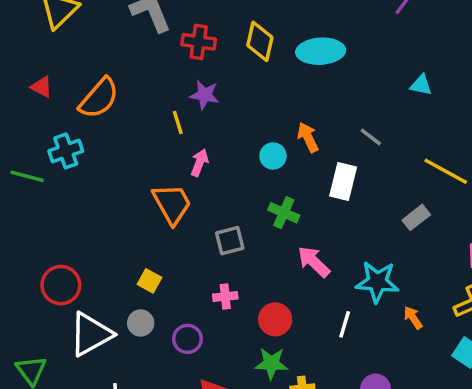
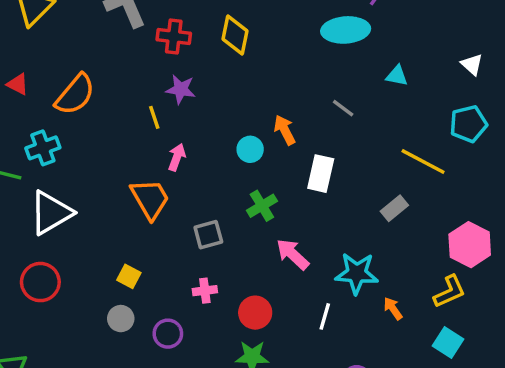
cyan ellipse: (321, 51) -> (346, 30), moved
gray line: (371, 137) -> (343, 108), moved
green cross: (284, 213) -> (262, 206), turned 36
white triangle: (91, 334) -> (51, 213), moved

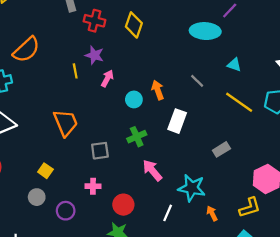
pink arrow: (177, 157) -> (107, 78), moved
yellow line: (423, 162) -> (239, 102), moved

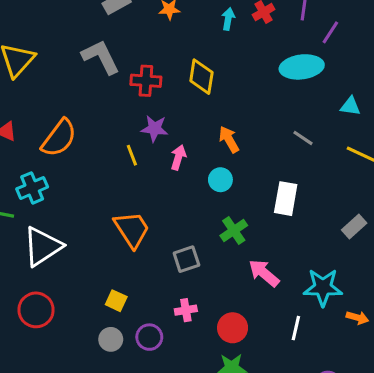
orange arrow: (158, 90) -> (229, 139), moved
purple circle: (66, 211) -> (149, 337), moved
orange arrow: (212, 214) -> (357, 318), turned 144

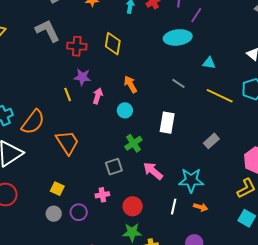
orange semicircle: (59, 138) -> (33, 122), moved
gray square: (186, 259) -> (114, 167), moved
orange arrow: (357, 318) -> (201, 207), moved

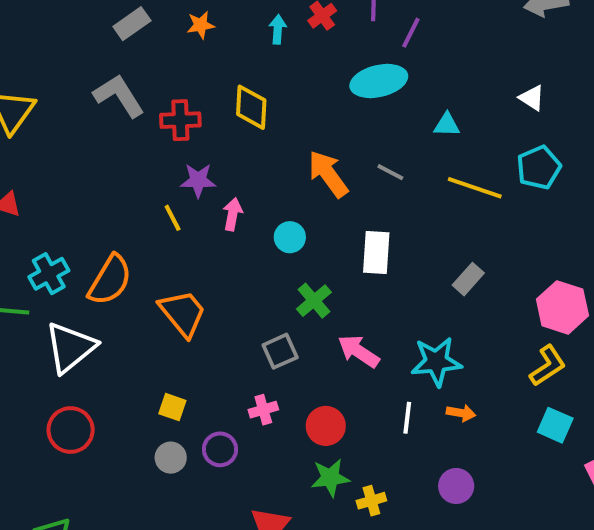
orange arrow: (130, 84) -> (328, 174), moved, size x1.4

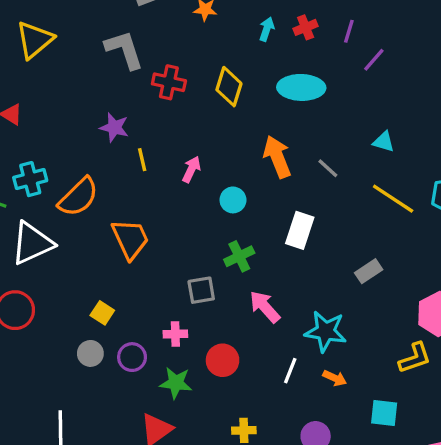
cyan ellipse: (379, 81) -> (301, 87), moved
purple star: (198, 180) -> (114, 127), moved
cyan square: (555, 425) -> (384, 413), moved, turned -32
green star: (330, 478) -> (176, 383), moved

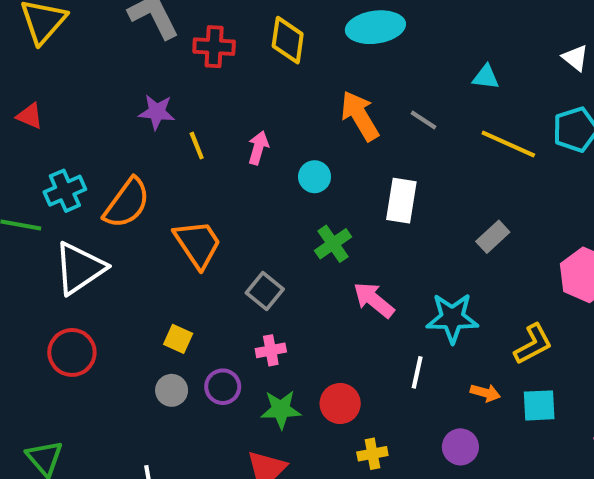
gray square: (201, 290) -> (265, 291), moved, turned -32
yellow L-shape: (415, 358) -> (533, 344), moved
red circle: (223, 360) -> (340, 404), moved
orange arrow: (335, 378) -> (485, 393), moved

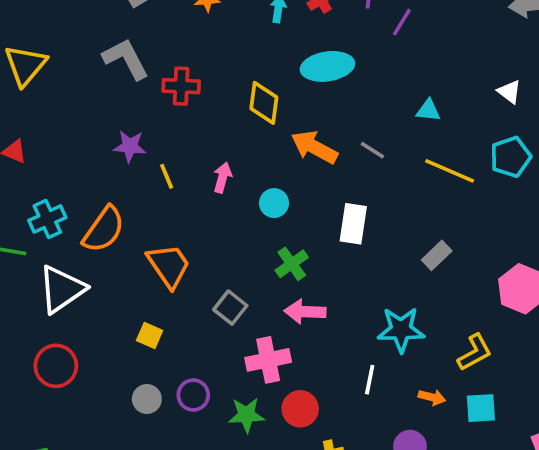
yellow diamond: (288, 40) -> (264, 103), moved
orange arrow: (360, 116) -> (314, 147), turned -30
pink arrow: (374, 300) -> (305, 312), moved, turned -36
yellow square: (178, 339) -> (150, 335), moved
pink cross: (271, 350) -> (268, 360), moved, size x1.6

